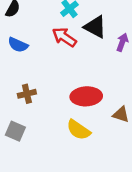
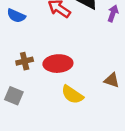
red ellipse: (86, 96) -> (58, 64), moved

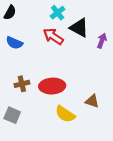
brown triangle: (112, 80) -> (92, 101), moved

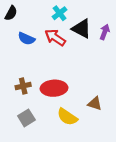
purple arrow: (102, 41) -> (105, 32), moved
blue semicircle: (14, 43) -> (26, 39), moved
gray square: (12, 115) -> (26, 118), moved, turned 35

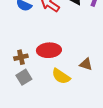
brown cross: (23, 86) -> (21, 57), moved

